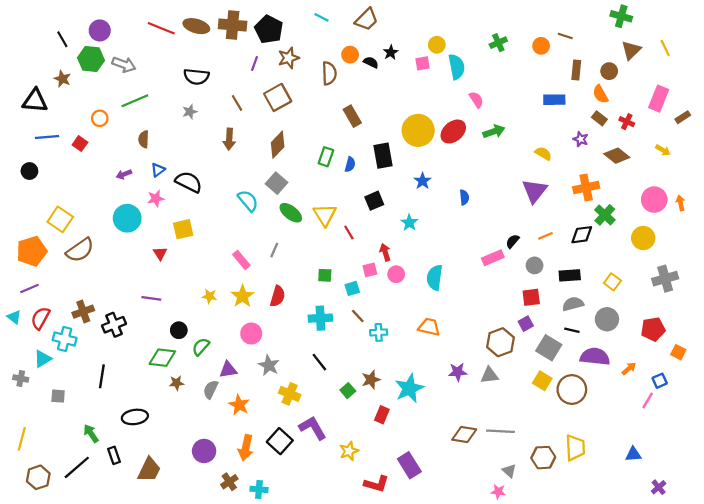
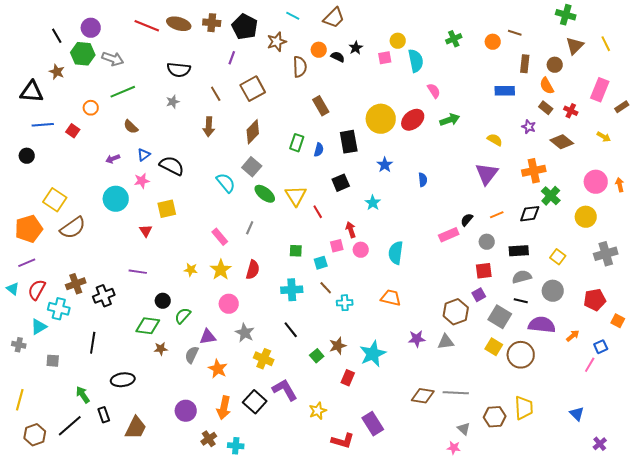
brown cross: (233, 25) -> (212, 23), size x0.7
brown star: (289, 58) -> (277, 42), moved
brown semicircle: (144, 139) -> (131, 127), turned -49
blue triangle: (633, 454) -> (577, 414), turned 49

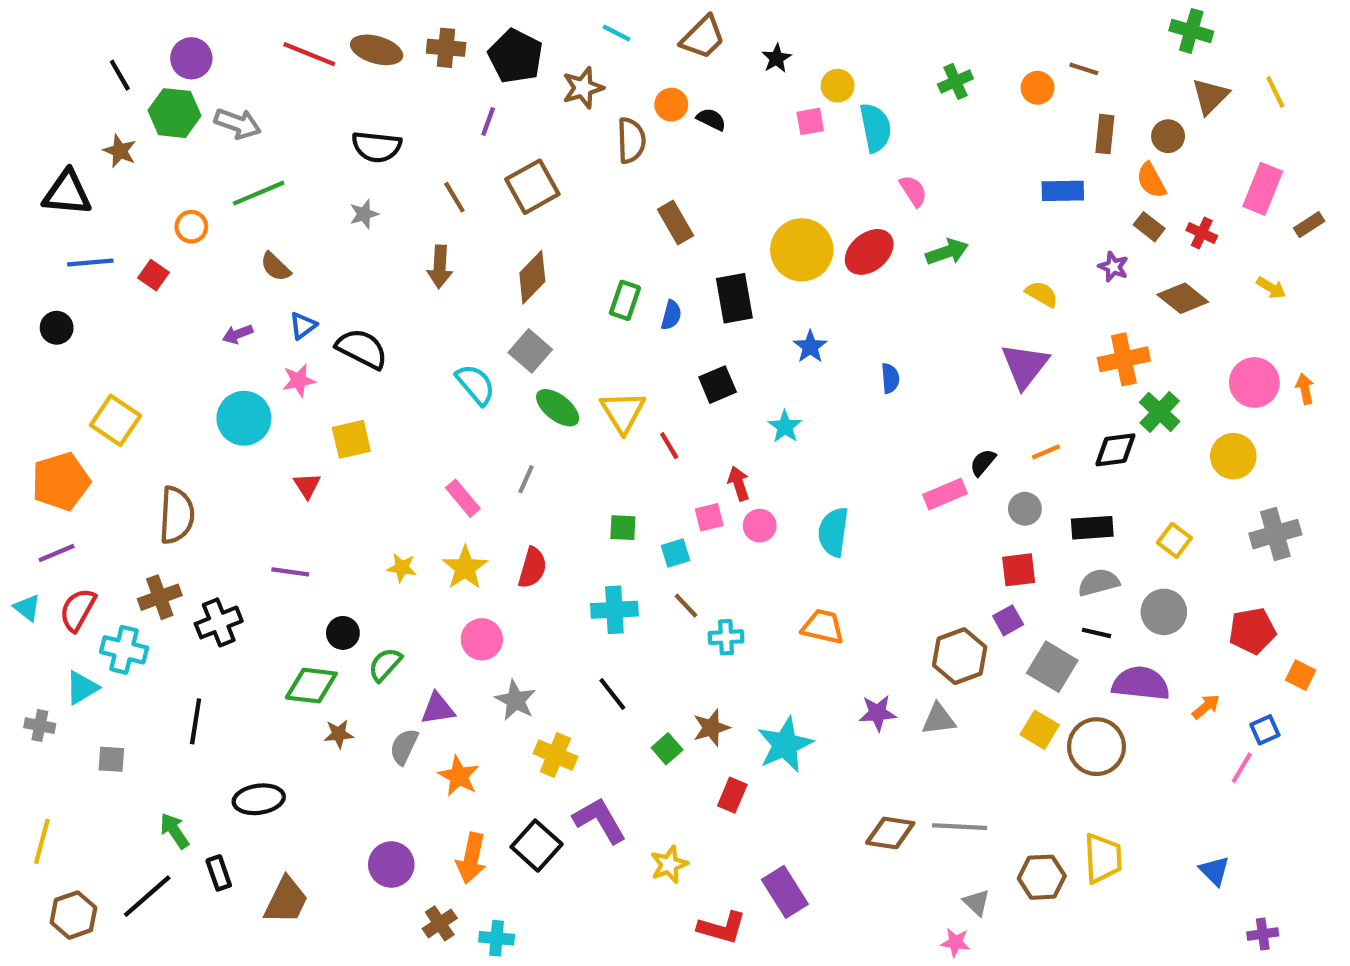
black star: (356, 48) -> (777, 58), moved
brown semicircle: (73, 228) -> (177, 515), moved, turned -52
purple cross: (600, 444) -> (1263, 934), turned 32

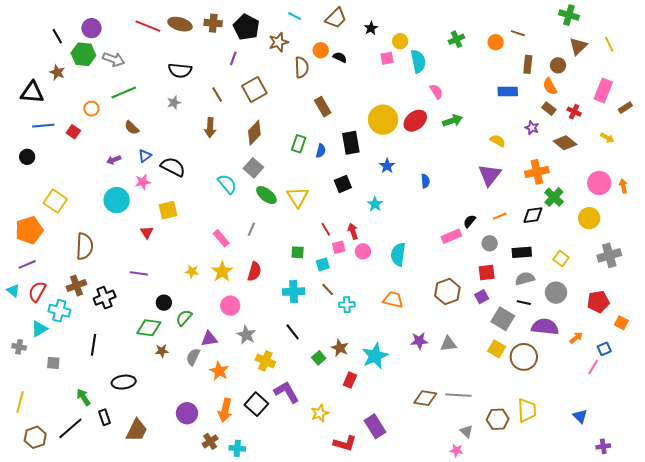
red line: (669, 446) -> (326, 229), moved
brown hexagon: (960, 656) -> (447, 292), moved
brown star: (711, 728) -> (340, 348), turned -30

